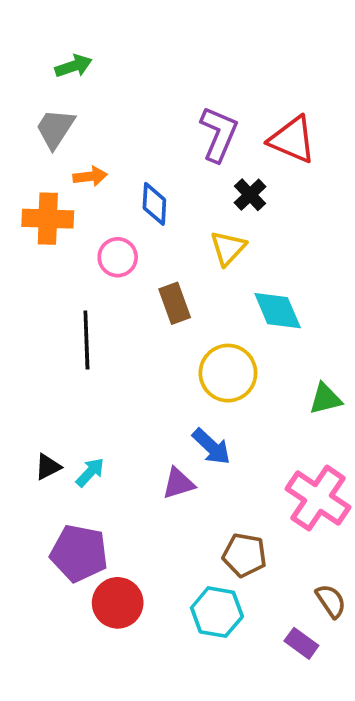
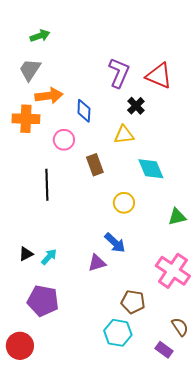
orange arrow: (90, 176) -> (49, 96), size x1.5
yellow triangle: (228, 248) -> (124, 135), turned 40
yellow circle: (228, 373) -> (124, 203), size x0.7
red circle: (118, 603) -> (20, 346), moved

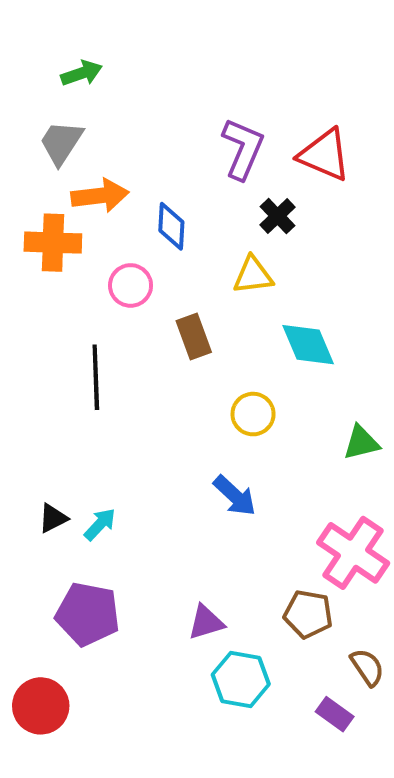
purple triangle: (97, 263) -> (206, 622), moved
brown pentagon: (133, 302) -> (308, 614), moved

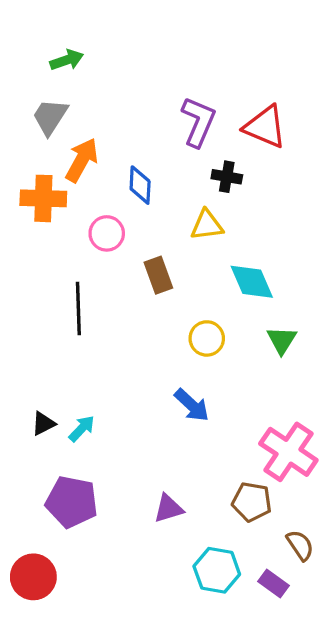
orange arrow: (100, 196) -> (82, 160), turned -54
black cross: (278, 216) -> (227, 177), turned -36
green triangle: (361, 443) -> (282, 340), moved, turned -44
cyan hexagon: (241, 679) -> (217, 570), moved

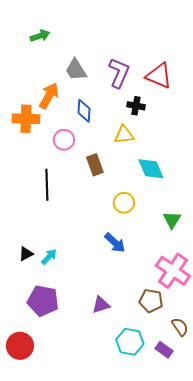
gray trapezoid: (50, 117) -> (76, 70), moved, turned -65
green triangle: (282, 340) -> (172, 220), moved

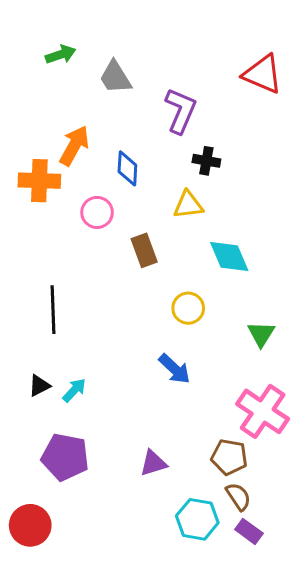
gray trapezoid: (76, 70) -> (115, 77), moved
red triangle: (159, 76) -> (263, 74), moved
black line: (47, 185) -> (53, 310), moved
brown semicircle: (180, 327) -> (238, 496), moved

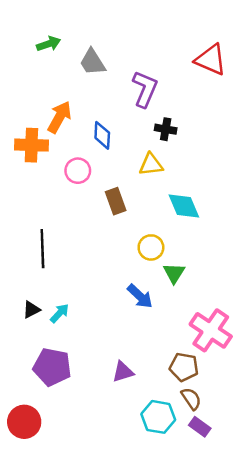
green triangle: (261, 334) -> (174, 273), moved

